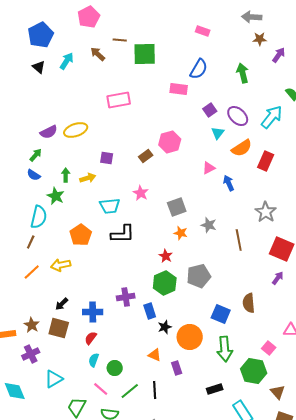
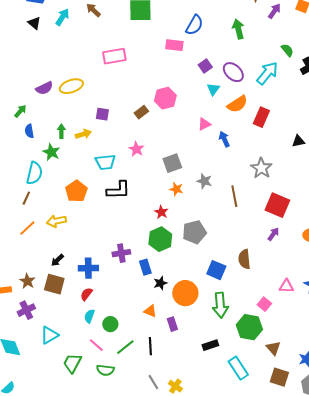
green arrow: (36, 155) -> (20, 111), moved
blue semicircle: (34, 175) -> (29, 131), turned 48

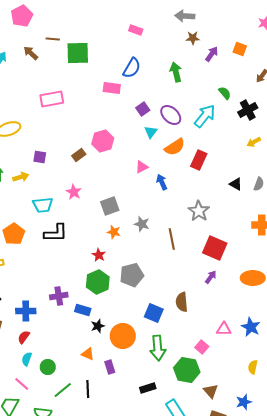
black triangle: (298, 141) -> (236, 184), turned 40
blue rectangle: (145, 267) -> (83, 310), turned -56
pink line: (96, 345) -> (22, 384), moved

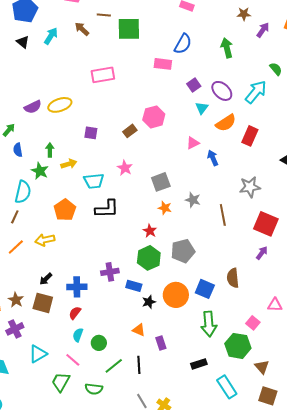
yellow arrow: (21, 177) -> (69, 164), moved
gray star: (199, 211) -> (250, 187), turned 30
orange circle: (123, 336) -> (176, 295), moved

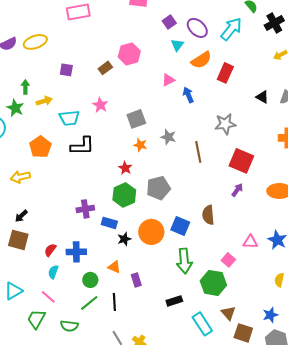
blue cross: (77, 287) -> (76, 252), moved
green circle: (99, 343) -> (90, 280), moved
brown triangle: (262, 367) -> (228, 313), moved

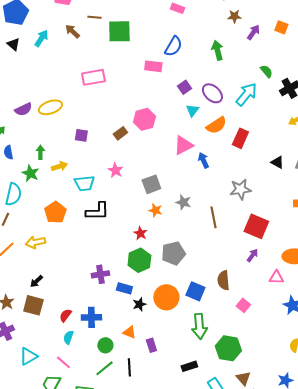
pink triangle: (168, 80) -> (183, 145), size x1.5
pink triangle: (250, 242) -> (276, 277), moved
pink square: (228, 260) -> (243, 305), moved

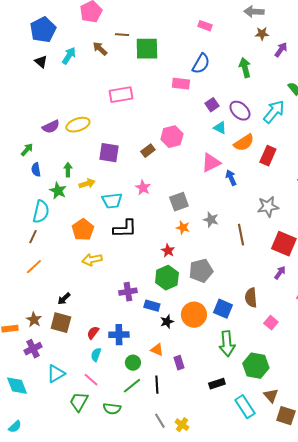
cyan triangle: (192, 110) -> (220, 128), turned -40
purple square: (81, 135) -> (109, 153), size x1.5
yellow arrow: (35, 242) -> (92, 260), moved

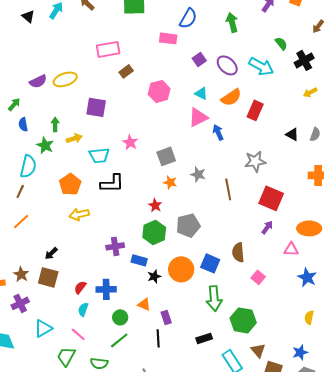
cyan arrow: (274, 112) -> (261, 66), turned 80
cyan triangle: (220, 128) -> (201, 93), moved
brown rectangle: (148, 151) -> (126, 71), moved
black line: (157, 385) -> (158, 338), moved

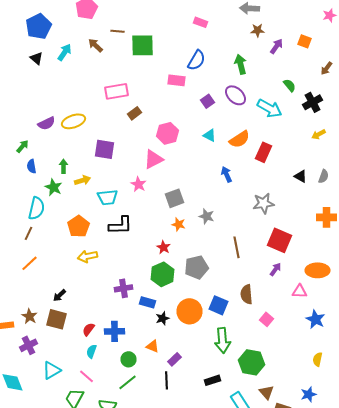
purple ellipse: (227, 65) -> (236, 95), moved
pink triangle: (198, 117) -> (154, 159), moved
brown line: (228, 189) -> (236, 247), moved
purple rectangle: (166, 317) -> (174, 359), turned 64

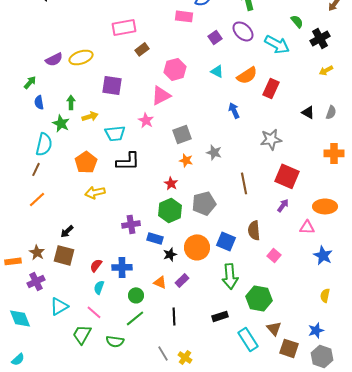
purple rectangle: (174, 359) -> (182, 280), moved

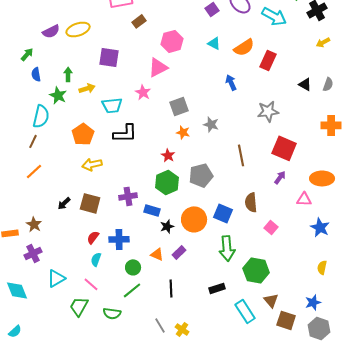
brown square: (64, 255) -> (90, 203), moved

